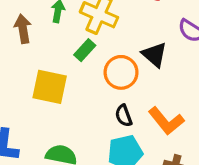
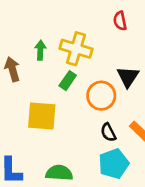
black triangle: (154, 55) -> (128, 77), turned 30

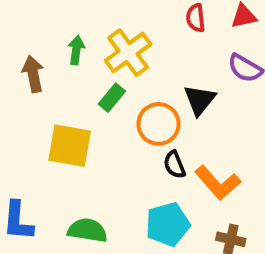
yellow cross: (76, 49) -> (128, 53), turned 32
black semicircle: (108, 132) -> (175, 165), moved

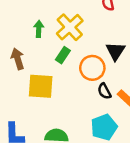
brown arrow: (33, 74) -> (18, 59), moved

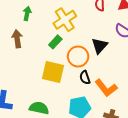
green arrow: (39, 29) -> (27, 14), moved
yellow square: (41, 86) -> (53, 72), moved

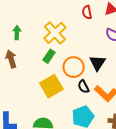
black triangle: (99, 46) -> (97, 63), moved
yellow square: (53, 72) -> (51, 86), turned -35

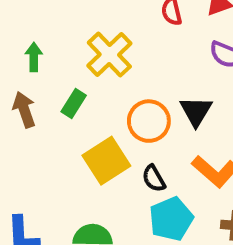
green rectangle: (49, 56) -> (74, 103), moved
black semicircle: (83, 87) -> (154, 179), moved

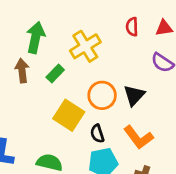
green arrow: (34, 57) -> (36, 37), size x1.6
yellow square: (106, 161) -> (69, 115), turned -36

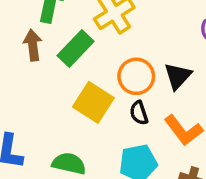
green rectangle: (55, 73) -> (76, 48), size x1.5
black semicircle: (97, 134) -> (139, 113), moved

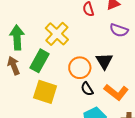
yellow square: (93, 102) -> (45, 92), moved

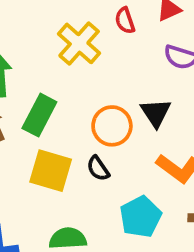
yellow cross: (57, 34) -> (79, 43), moved
black semicircle: (87, 89) -> (98, 168), moved

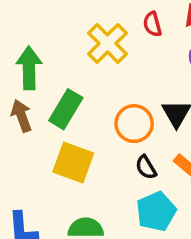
black semicircle: (98, 168) -> (146, 167), moved

